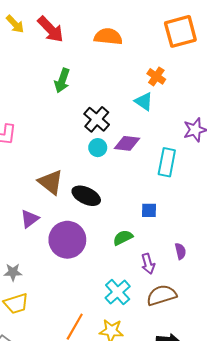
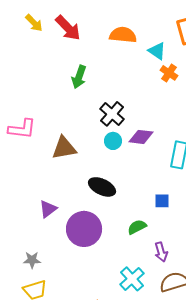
cyan triangle: (144, 102) -> (157, 51), moved
brown triangle: (51, 182) -> (64, 148), moved, turned -48

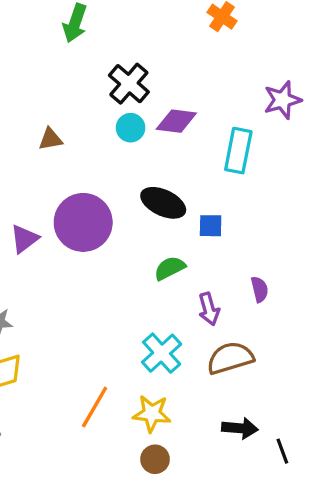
brown triangle: (64, 148) -> (50, 139), size x0.6
black ellipse: (102, 187) -> (163, 203), moved
purple circle: (84, 229) -> (83, 222), moved

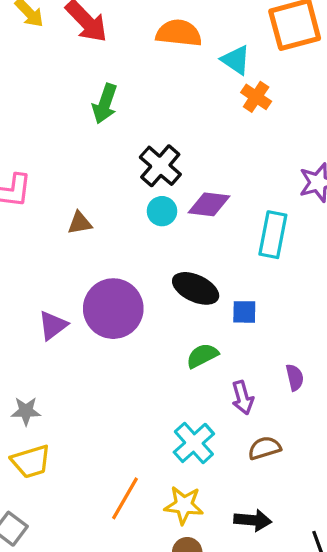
brown semicircle: (230, 358) -> (264, 448), size x0.7
black arrow: (240, 428) -> (253, 520), moved

